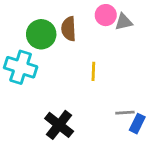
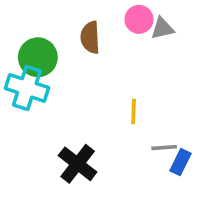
green circle: (41, 34) -> (38, 57), moved
yellow line: (93, 71) -> (134, 111), moved

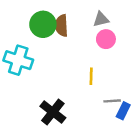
pink circle: (139, 19) -> (106, 39), moved
gray triangle: (162, 28) -> (101, 19), moved
green circle: (38, 57) -> (43, 24), moved

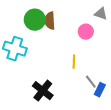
gray triangle: (101, 19) -> (101, 14), moved, turned 32
gray line: (112, 101) -> (91, 82), turned 56

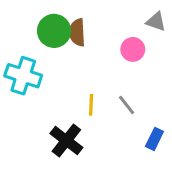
yellow line: (74, 62) -> (91, 105), moved
gray line: (91, 82) -> (127, 105), moved

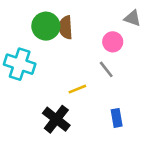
yellow line: (91, 105) -> (77, 89), turned 66
gray line: (127, 105) -> (106, 69), moved
blue rectangle: (154, 139) -> (117, 118), moved, turned -36

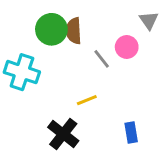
gray triangle: (132, 18) -> (149, 20), turned 36
gray line: (106, 69) -> (102, 59), moved

